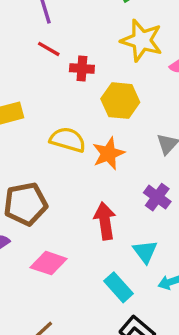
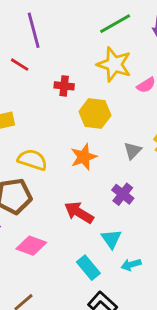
red line: (49, 49) -> (20, 65), moved
yellow semicircle: (68, 140) -> (32, 160), moved
red arrow: (105, 221) -> (79, 212), turned -52

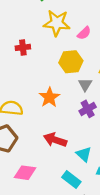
yellow hexagon: (95, 113) -> (71, 62), moved
purple cross: (123, 194) -> (88, 109), moved, turned 35

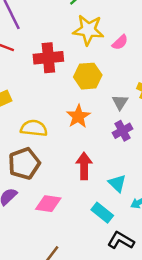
red cross: (23, 47) -> (48, 58), size x1.6
yellow hexagon: (71, 62) -> (88, 76), moved
red arrow: (55, 140) -> (84, 166), turned 70

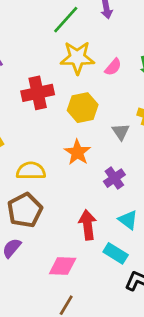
purple cross: (122, 131) -> (114, 178), moved
red arrow: (84, 166) -> (88, 225), moved
pink diamond: (48, 204) -> (63, 266), moved

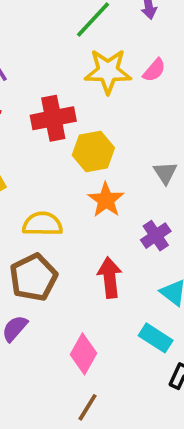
pink semicircle: (113, 67) -> (154, 70), moved
yellow hexagon: (83, 108) -> (93, 152), moved
red arrow: (88, 225) -> (110, 278), moved
pink diamond: (63, 266) -> (83, 354), turned -64

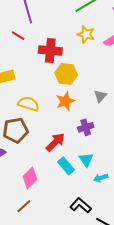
yellow star: (108, 71) -> (86, 34), size x0.7
red arrow: (110, 278) -> (55, 142), turned 35
cyan rectangle: (156, 338) -> (66, 166), moved

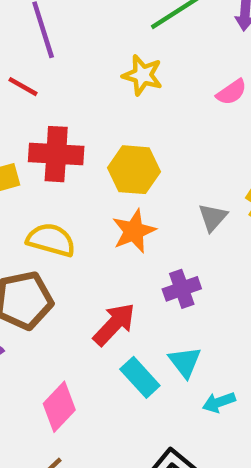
yellow star: (86, 34) -> (142, 75), moved
red cross: (50, 50) -> (56, 154), moved

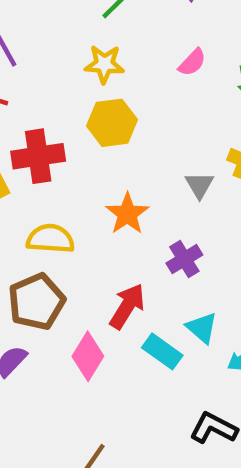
yellow hexagon: (134, 170) -> (112, 123), moved
pink diamond: (59, 407) -> (88, 356), moved

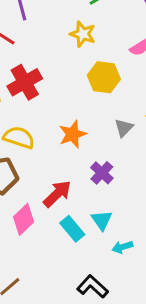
yellow hexagon: (112, 123) -> (104, 77), moved
red cross: (38, 156) -> (25, 82), turned -36
purple cross: (184, 259) -> (102, 173), turned -30

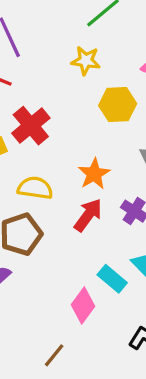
red arrow: (57, 194) -> (88, 215), moved
pink diamond: (24, 219) -> (83, 306), moved

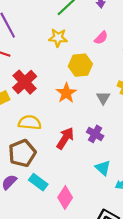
orange star: (94, 174) -> (66, 93), moved
cyan rectangle: (112, 279) -> (38, 182), moved

